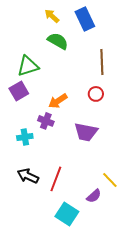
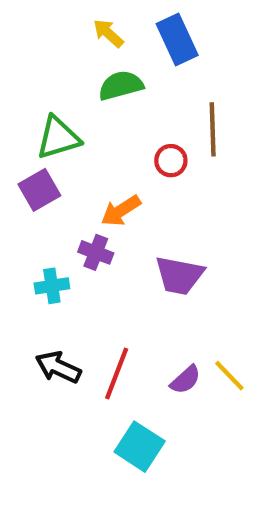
green semicircle: (58, 41) -> (121, 85), turned -45
red circle: (96, 94) -> (171, 161), moved
purple semicircle: (94, 196) -> (185, 380), moved

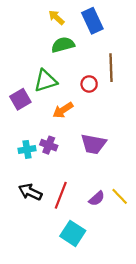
green triangle: (58, 138) -> (45, 81), moved
purple cross: (96, 252) -> (49, 145), moved

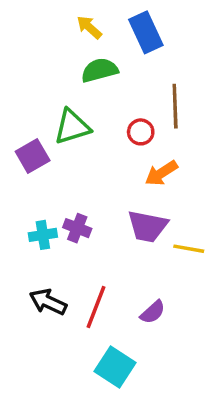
orange arrow: (63, 110) -> (161, 173), moved
yellow line: (120, 196) -> (189, 249), moved, turned -36

